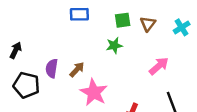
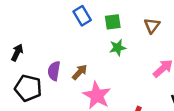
blue rectangle: (79, 14) -> (82, 16), turned 60
green square: (123, 20) -> (113, 22), moved

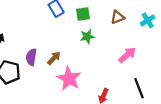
brown triangle: (152, 26) -> (117, 17), turned 32

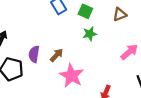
green square: (83, 14) -> (85, 11), turned 32

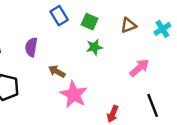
purple semicircle: (34, 54) -> (31, 47), moved
brown arrow: (57, 55) -> (57, 71), turned -104

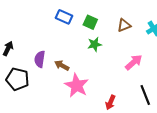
blue rectangle: (59, 16) -> (64, 17), turned -35
purple semicircle: (31, 47) -> (40, 59), moved

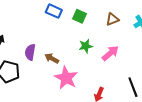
green star: (95, 44) -> (86, 46), moved
pink arrow: (134, 62) -> (110, 53), moved

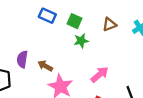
green star: (86, 46) -> (81, 41), moved
pink arrow: (110, 53) -> (100, 75), moved

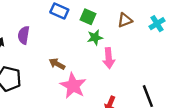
purple semicircle: (22, 59) -> (24, 35), moved
pink arrow: (100, 75) -> (109, 58), moved, turned 126

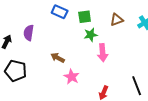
green square: (88, 17) -> (85, 17), turned -32
pink star: (73, 86) -> (72, 77), size x0.7

